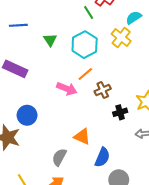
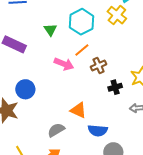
green triangle: (50, 40) -> (50, 30), moved
gray semicircle: (59, 157) -> (56, 130), turned 30
blue semicircle: (102, 157) -> (98, 130), turned 72

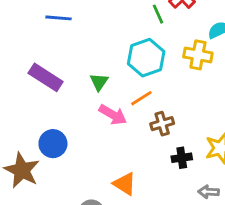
yellow cross: (117, 15) -> (198, 55), turned -36
green triangle: (50, 30) -> (99, 82), moved

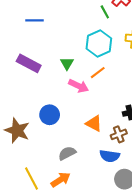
brown cross: (162, 124) -> (119, 134), moved
blue circle: (53, 144) -> (50, 115), moved
orange triangle: (125, 184) -> (94, 124), moved

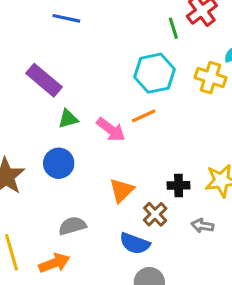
green triangle: (67, 63) -> (68, 119), moved, turned 32
orange triangle: (94, 124) -> (122, 190), turned 36
brown cross: (119, 134) -> (155, 214), turned -35

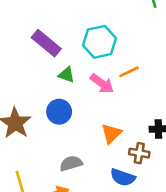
cyan hexagon: (154, 73) -> (99, 42), moved
green triangle: (68, 119) -> (67, 75), turned 36
brown cross: (155, 214) -> (139, 153), turned -36

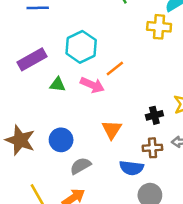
purple rectangle: (46, 43) -> (32, 59), turned -56
blue circle: (59, 112) -> (61, 140), moved
brown cross: (139, 153) -> (152, 148), moved

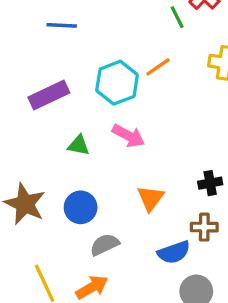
orange line: (115, 68) -> (158, 67), moved
green triangle: (58, 85) -> (79, 145), moved
blue semicircle: (132, 168) -> (174, 252), turned -30

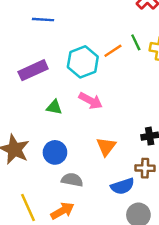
green line: (177, 17) -> (136, 42), moved
gray semicircle: (105, 245) -> (72, 180), turned 35

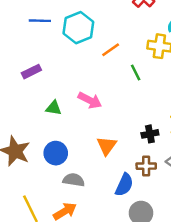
green line: (136, 42) -> (136, 72), moved
cyan hexagon: (83, 62) -> (78, 28), moved
purple rectangle: (33, 70) -> (31, 72), size x0.7
blue semicircle: (123, 186) -> (124, 185), turned -45

